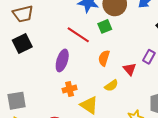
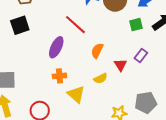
green square: (105, 26) -> (136, 25), moved

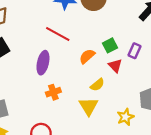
green square: (136, 25) -> (110, 45), moved
orange semicircle: (97, 51) -> (87, 56), turned 35
yellow triangle: (76, 94) -> (89, 106), moved, turned 30

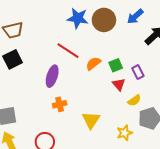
purple rectangle: (134, 51) -> (138, 72), turned -56
orange semicircle: (87, 56) -> (93, 63), moved
yellow semicircle: (97, 85) -> (134, 100), moved

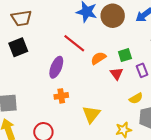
green square: (116, 65) -> (125, 55), moved
red triangle: (119, 84) -> (116, 74), moved

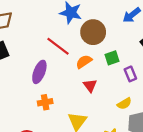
brown circle: (113, 16) -> (93, 32), moved
red triangle: (116, 74) -> (90, 86), moved

